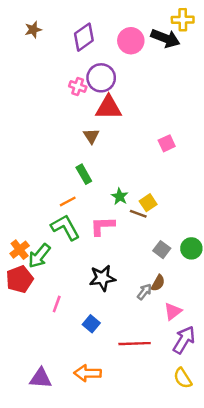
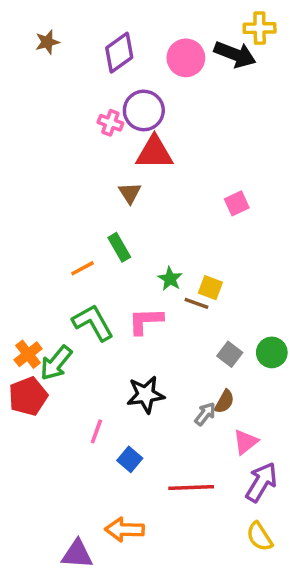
orange line: (68, 201) -> (82, 268), moved
yellow square: (148, 203) -> (210, 288), turned -35
pink line: (57, 304) -> (96, 431), moved
purple triangle: (41, 378) -> (77, 554), moved

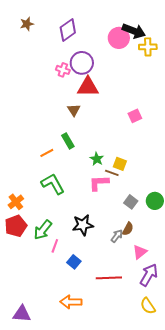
yellow cross: (260, 28) -> (148, 47), moved
pink circle: (186, 58) -> (119, 38), moved
pink L-shape: (146, 321) -> (99, 183), moved
green arrow: (56, 363) -> (43, 230), moved
purple triangle: (77, 554) -> (22, 314), moved

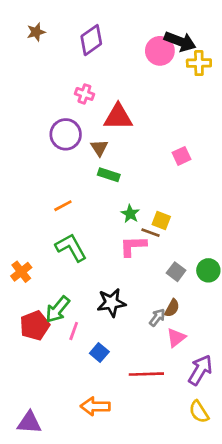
purple circle: (82, 63) -> (66, 134), moved
green rectangle: (68, 141) -> (109, 175), moved, turned -42
red pentagon: (16, 226) -> (35, 326), moved
pink triangle: (140, 252) -> (176, 338), moved

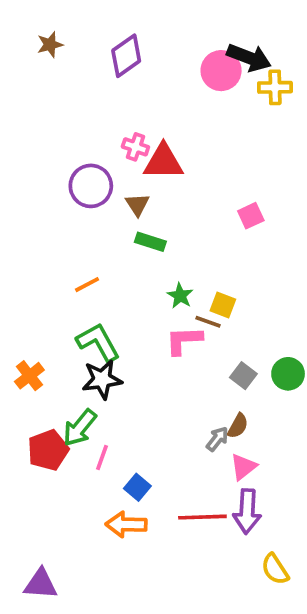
pink cross: (84, 94) -> (135, 147), moved
black star: (111, 303) -> (102, 379), moved
purple arrow: (200, 370) -> (247, 511), moved, turned 152
orange arrow: (95, 406) -> (126, 524), moved

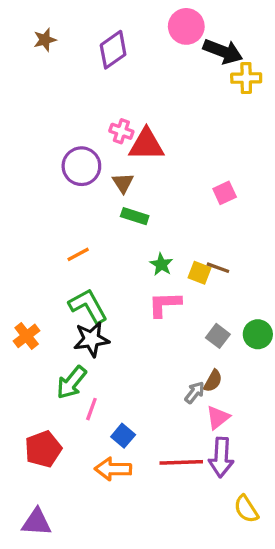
pink circle: (221, 71) -> (186, 26), moved
brown line: (208, 322) -> (218, 268), moved
red pentagon: (48, 450) -> (43, 449), moved

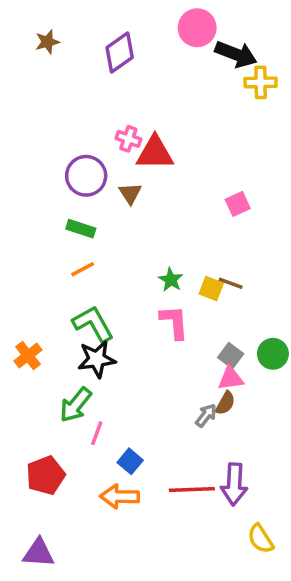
green rectangle: (135, 216) -> (81, 229), moved
pink L-shape: (165, 304) -> (174, 322), turned 88
pink triangle: (218, 417) -> (231, 378), moved, turned 30

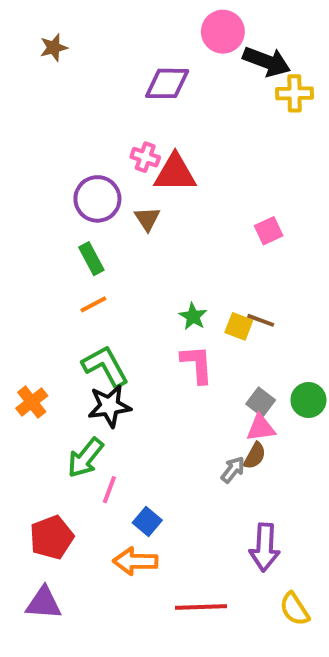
purple diamond: (120, 52) -> (167, 83), moved, turned 36
green rectangle: (81, 229) -> (91, 259), turned 44
red line: (192, 489) -> (201, 607), moved
purple triangle: (39, 553) -> (44, 603), moved

